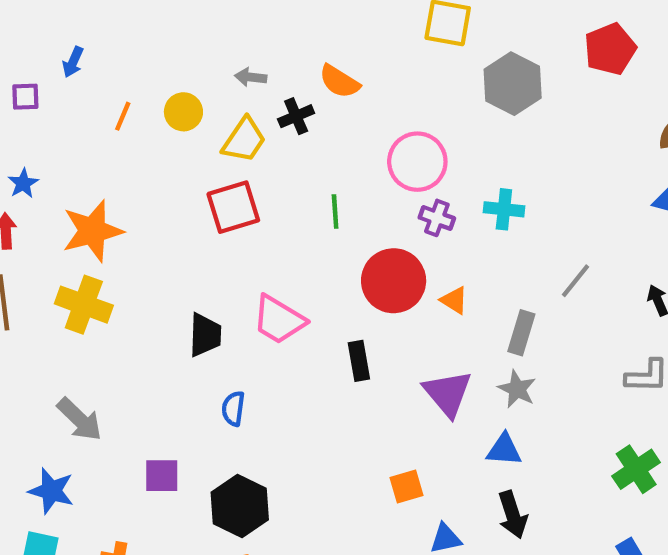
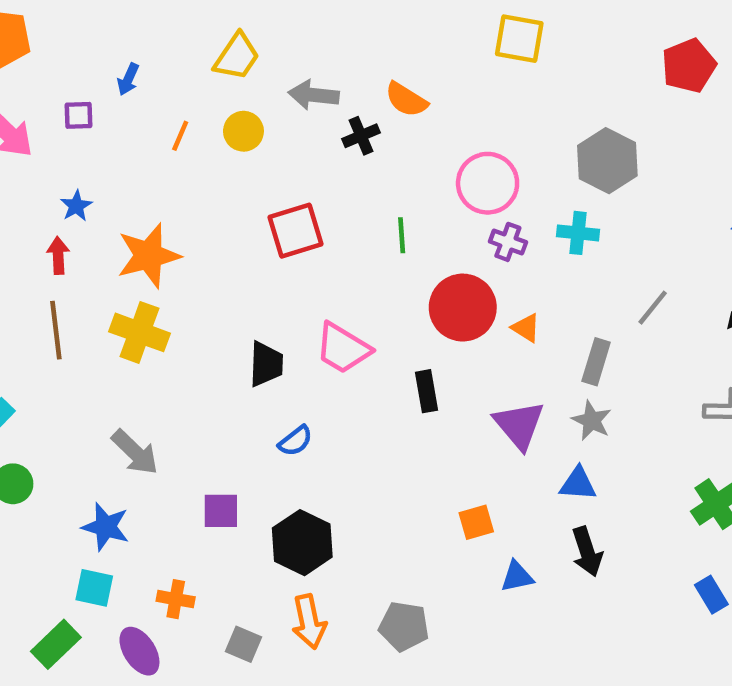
gray arrow: (251, 77) -> (314, 95), size x1.5
gray hexagon: (513, 84) -> (607, 161), moved
yellow trapezoid: (244, 140) -> (237, 57), moved
blue semicircle: (233, 409) -> (295, 441), turned -136

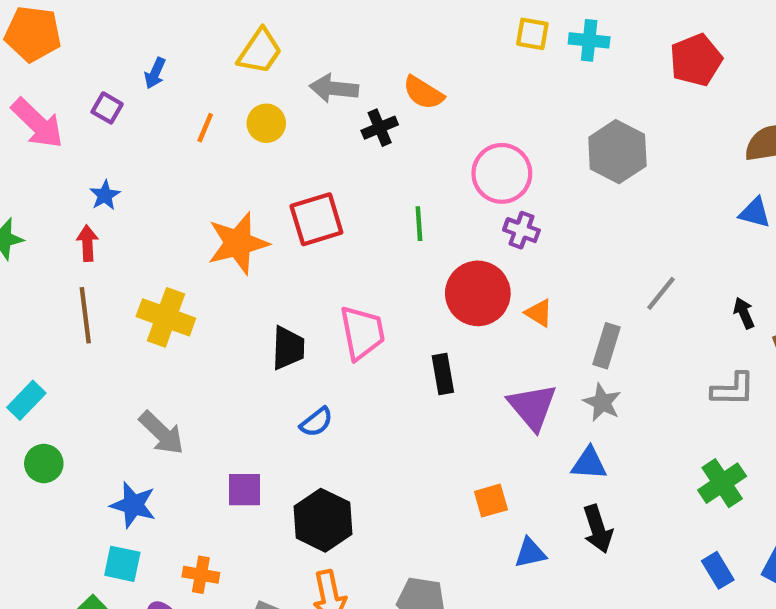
yellow square: (519, 39) -> (532, 34), size x0.7
purple square: (78, 115) -> (107, 108), turned 32
cyan cross: (578, 233) -> (589, 40), moved
orange star: (149, 256) -> (238, 243), moved
pink trapezoid: (343, 348) -> (362, 333), turned -132

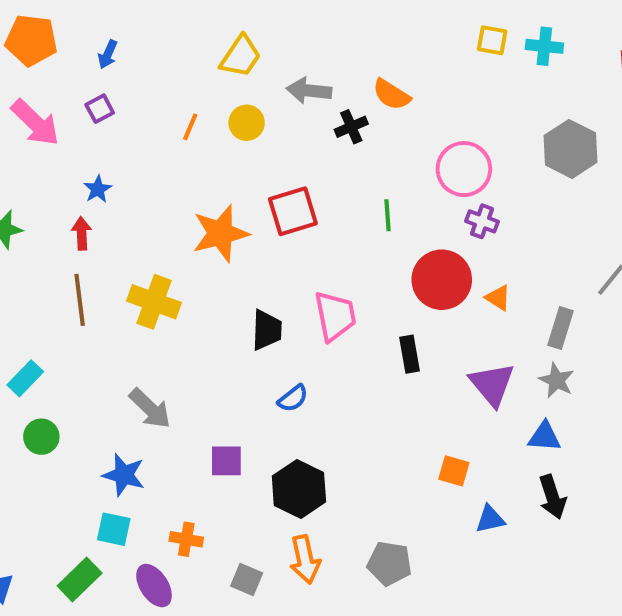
blue arrow: (155, 73) -> (108, 54), moved
purple square: (107, 108) -> (100, 109), turned 32
orange square: (491, 501) -> (454, 471), turned 32

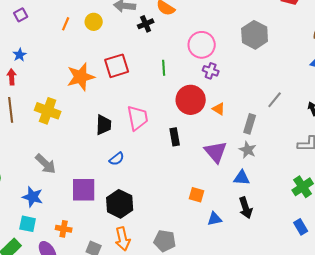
purple square: (226, 461) -> (84, 190), size x1.5

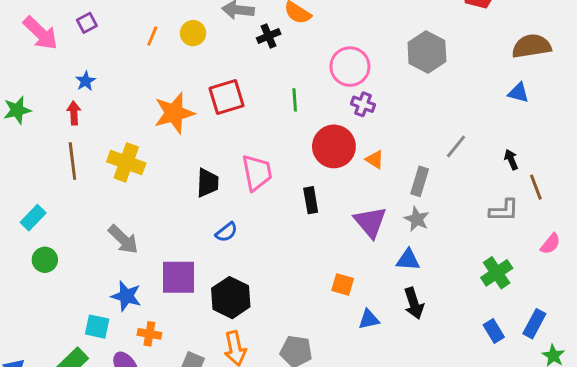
blue star: (33, 197) -> (126, 296), moved

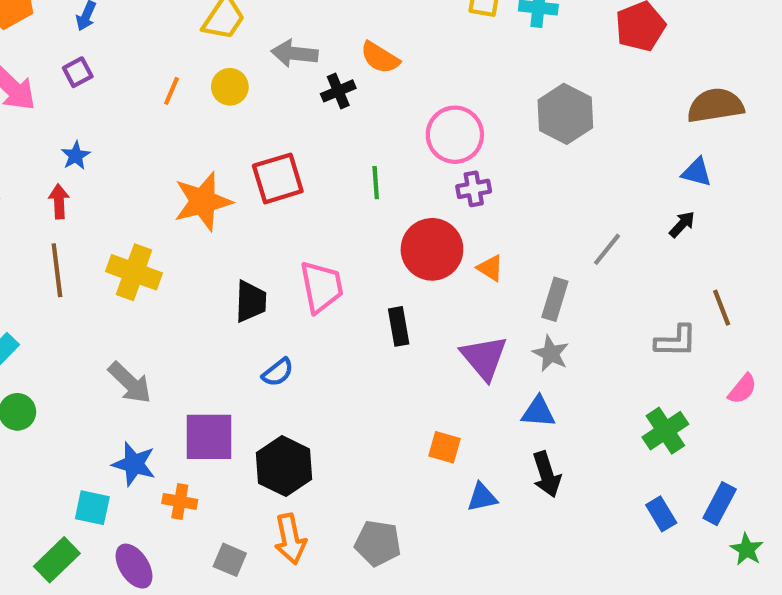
purple cross: (363, 104) -> (474, 189), turned -30
black arrow: (511, 160) -> (682, 224), moved, turned 66
orange cross: (149, 334) -> (180, 501), moved

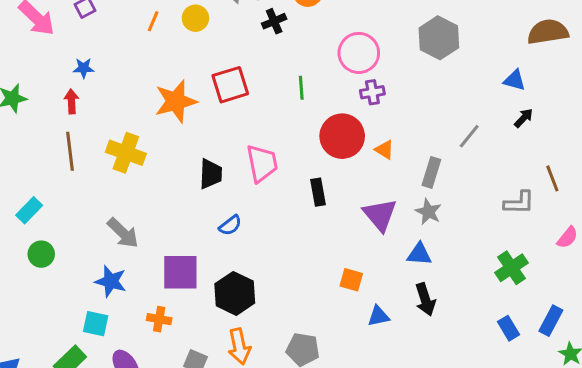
blue star: (76, 156) -> (84, 68), turned 30
blue triangle: (697, 172) -> (515, 80), moved
blue star: (134, 464) -> (111, 281), moved

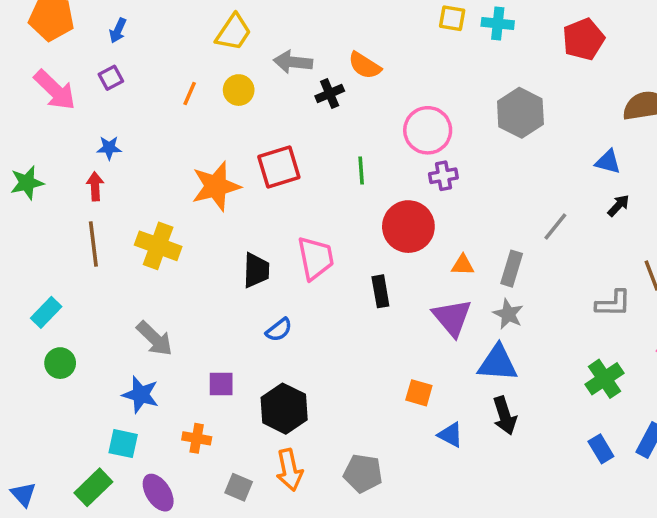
orange triangle: (384, 150) -> (463, 265), moved, turned -30
blue triangle: (419, 254) -> (498, 363), size x1.4
purple square: (180, 272) -> (221, 384), size x0.6
blue triangle: (378, 316) -> (450, 435), turned 40

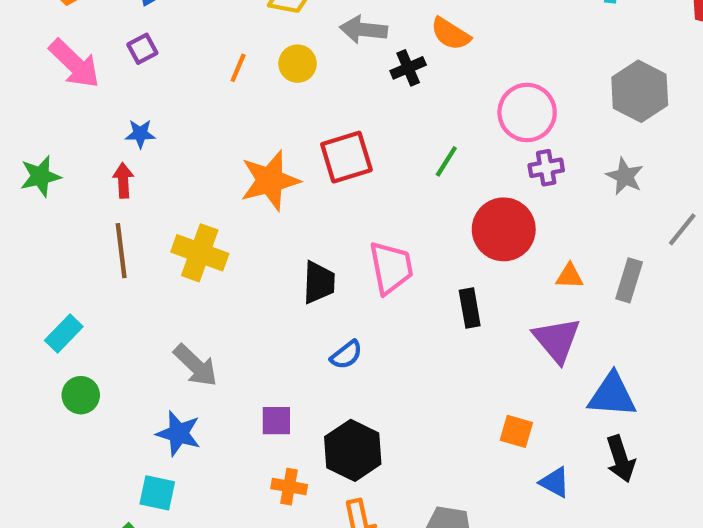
green line: (361, 171) -> (446, 161), turned 36
gray star: (508, 314) -> (625, 176), moved
orange cross: (197, 438) -> (289, 487), moved

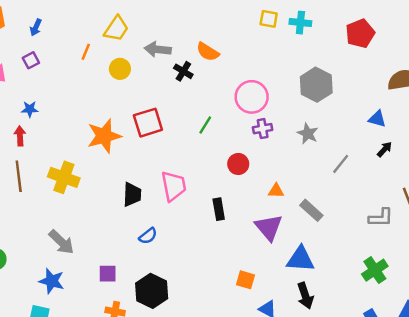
orange line: (238, 68) -> (86, 52), moved
black cross: (408, 68) -> (183, 71), turned -36
red circle: (504, 229) -> (238, 164), size x0.6
gray rectangle: (629, 280) -> (311, 210), moved, turned -65

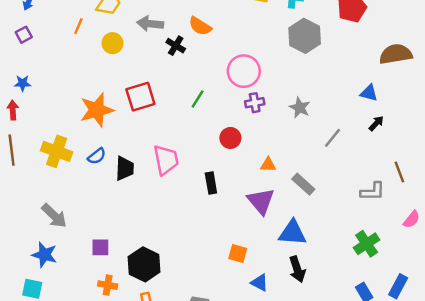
gray hexagon: (316, 85) -> (305, 36), moved
blue semicircle: (148, 236) -> (97, 156), moved

